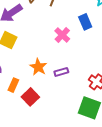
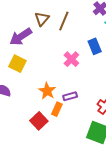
orange rectangle: (13, 85) -> (57, 109), moved

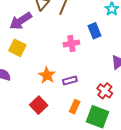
pink cross: (71, 59) -> (71, 44), turned 35
orange rectangle: (57, 109) -> (75, 107), moved

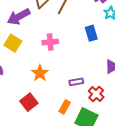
pink cross: (71, 44) -> (50, 42), moved
purple rectangle: (70, 80) -> (76, 82), moved

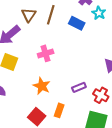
blue rectangle: (91, 33) -> (77, 23), moved, turned -35
orange rectangle: (65, 107) -> (59, 110), moved

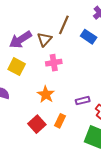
brown triangle: (29, 15) -> (44, 39), moved

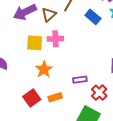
yellow square: (17, 67) -> (35, 43), moved, turned -30
orange rectangle: (60, 121) -> (55, 97), turned 40

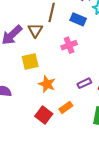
pink cross: (55, 39) -> (69, 45), moved

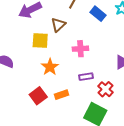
brown triangle: (35, 30) -> (58, 25), moved
pink cross: (69, 45) -> (80, 49), moved

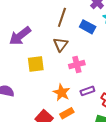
brown triangle: (58, 25) -> (61, 44), moved
orange star: (50, 67) -> (62, 92), moved

